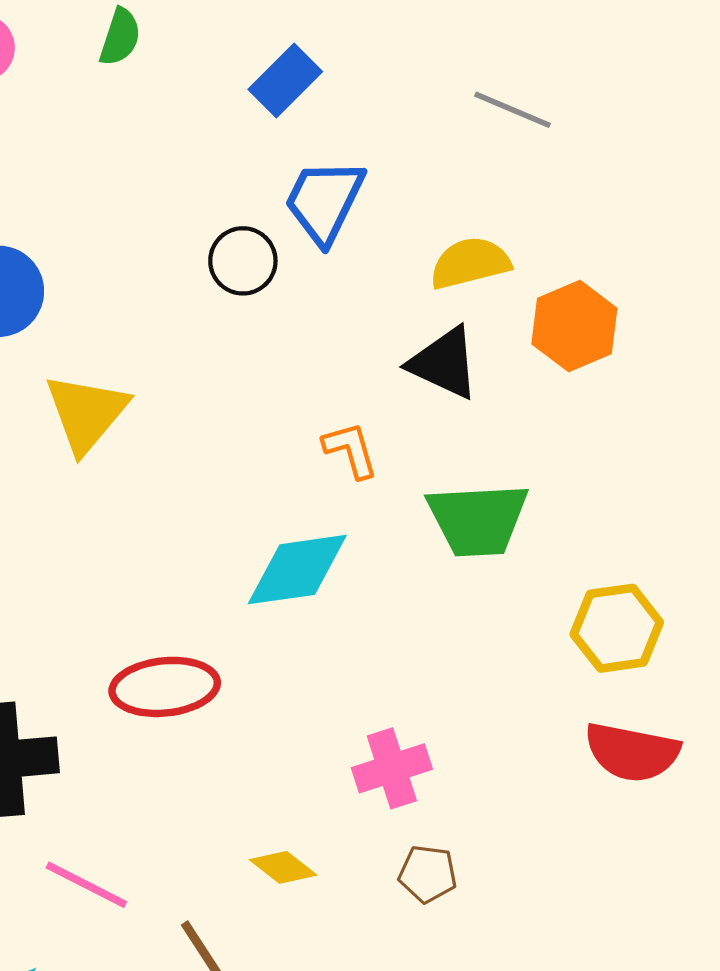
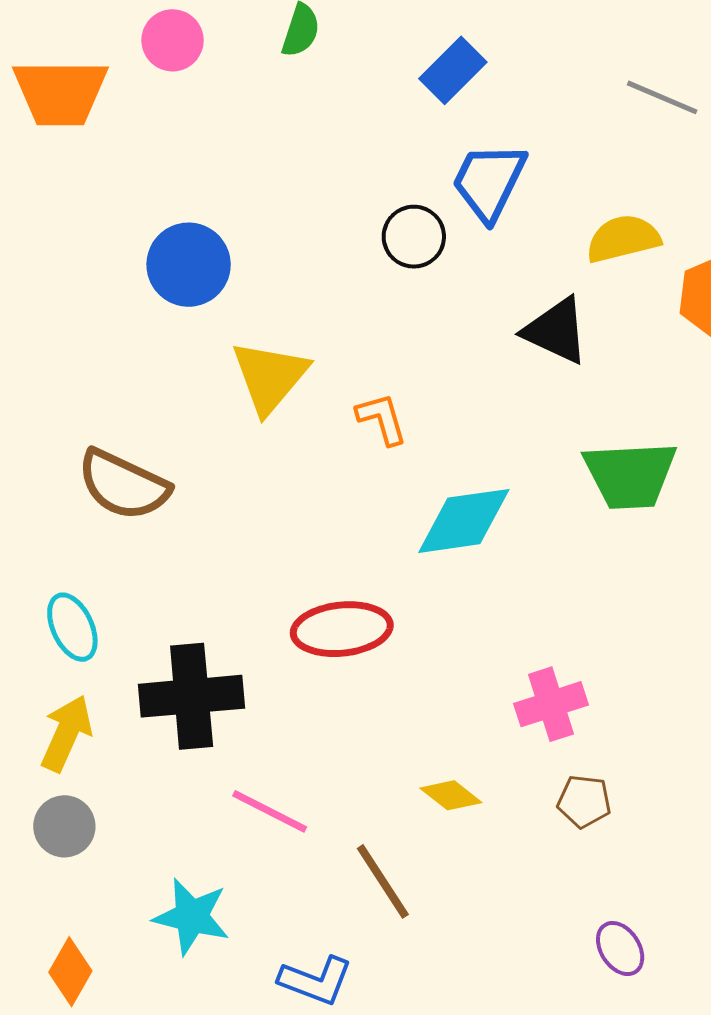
black triangle: (444, 363) -> (556, 331), moved
orange L-shape: (351, 450) -> (382, 419), moved

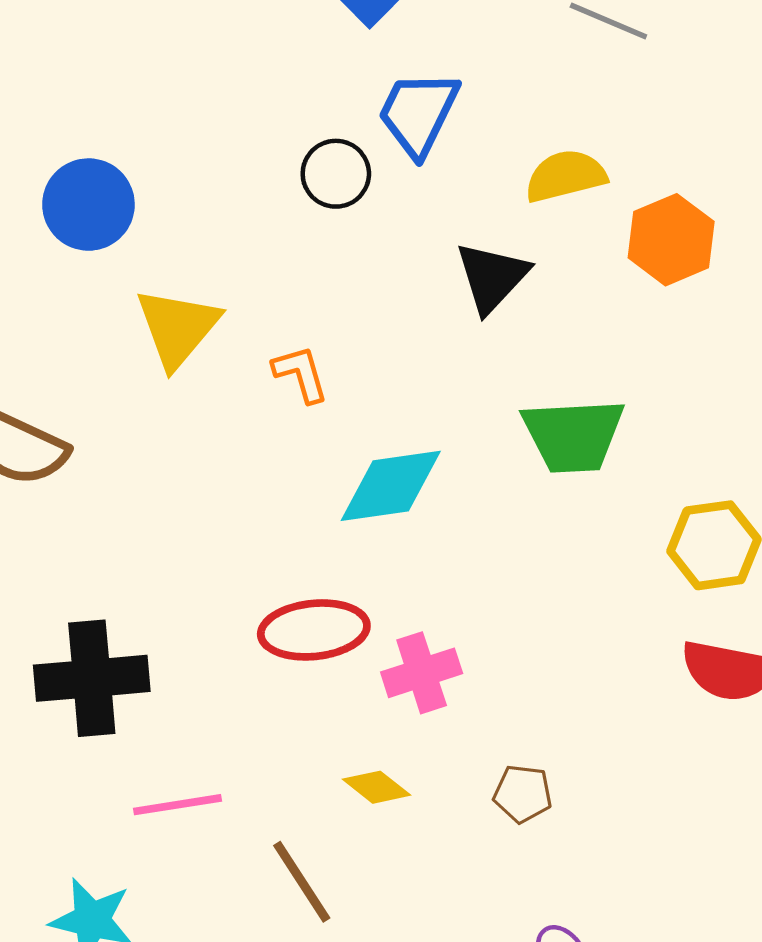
black triangle: (556, 331) -> (492, 277), turned 48
red ellipse: (342, 629) -> (314, 630), moved
pink cross: (551, 704) -> (422, 673), moved
pink line: (270, 811) -> (178, 805), turned -36

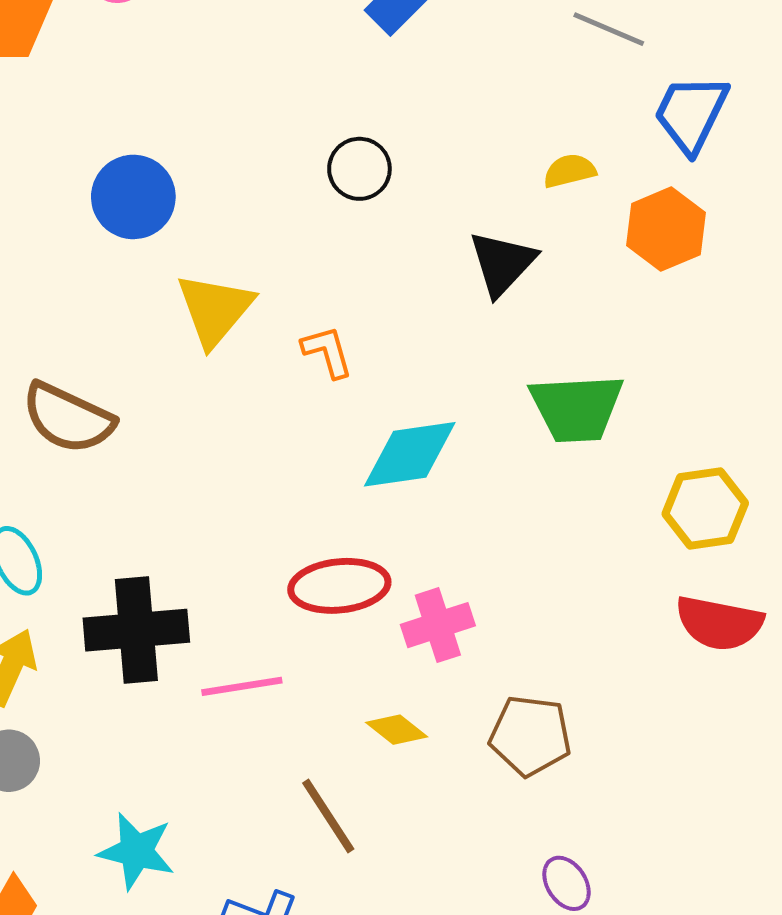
blue trapezoid: (418, 113) -> (691, 114), moved
yellow semicircle: (566, 176) -> (570, 171), size x0.7
brown pentagon: (523, 794) -> (530, 736), size x1.5
pink line: (178, 805) -> (242, 686), moved

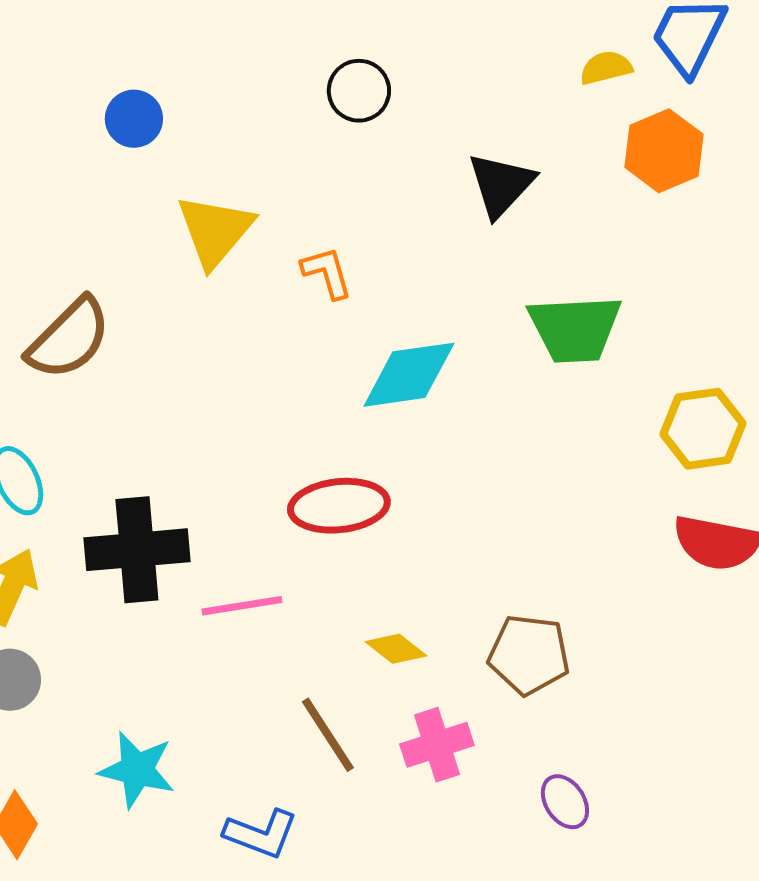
yellow semicircle: (570, 171) -> (606, 68), moved
blue circle: (133, 197) -> (134, 119), size x0.7
brown semicircle: (68, 418) -> (69, 339), turned -70
pink cross: (438, 625) -> (437, 745), moved

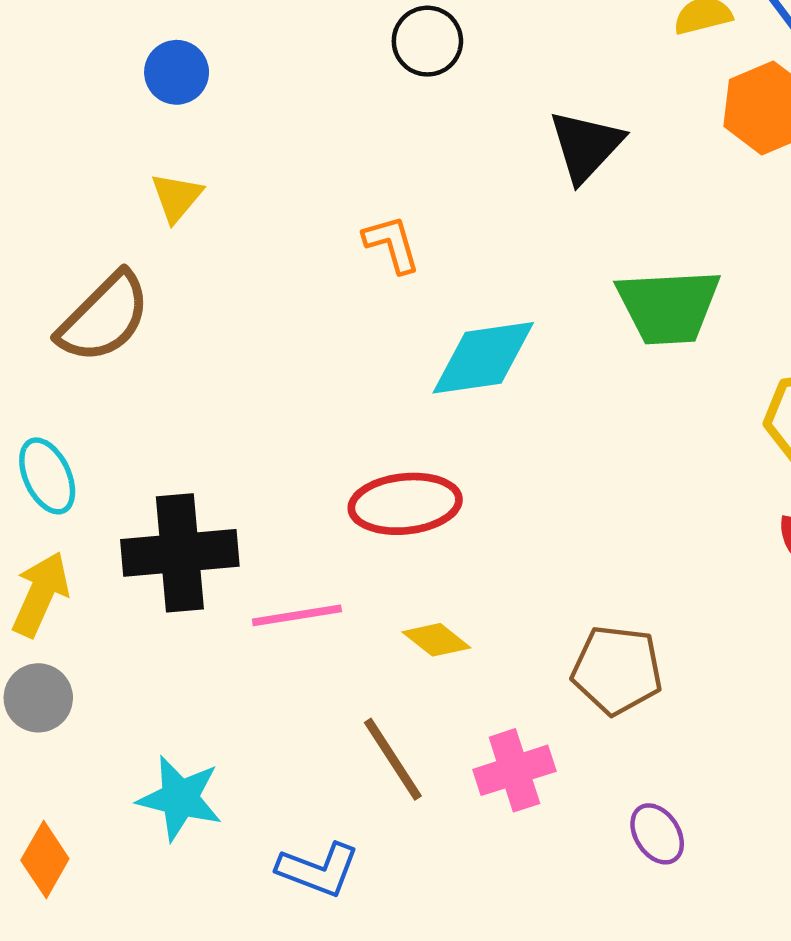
yellow triangle: (215, 231) -> (177, 197), moved, size x0.6
yellow diamond: (396, 649) -> (436, 640), moved

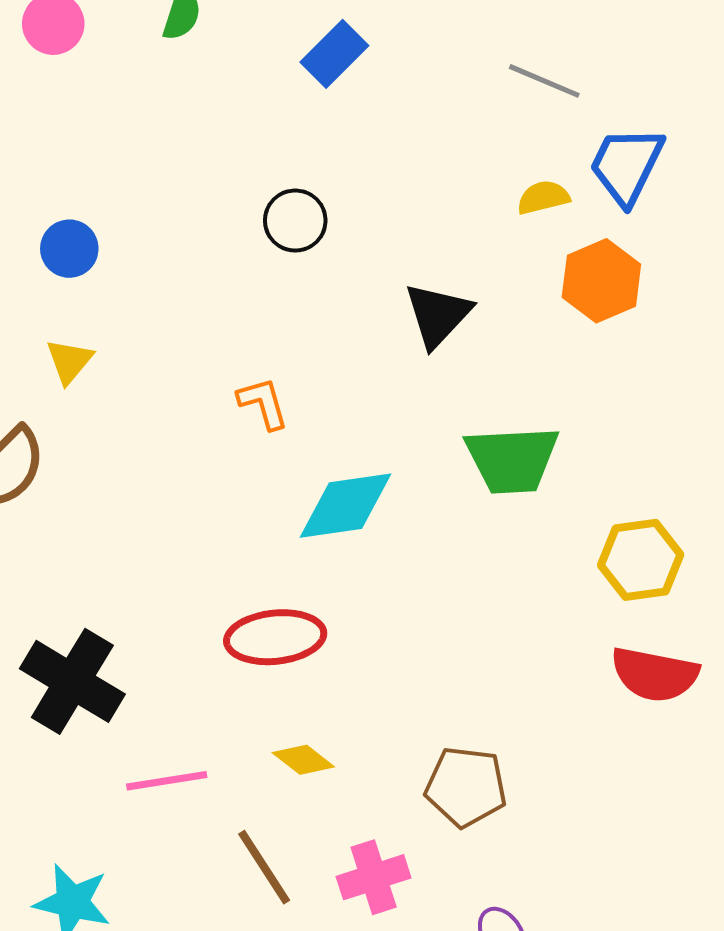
black cross: (180, 553) -> (72, 681), turned 36
pink line: (297, 615) -> (167, 781), moved

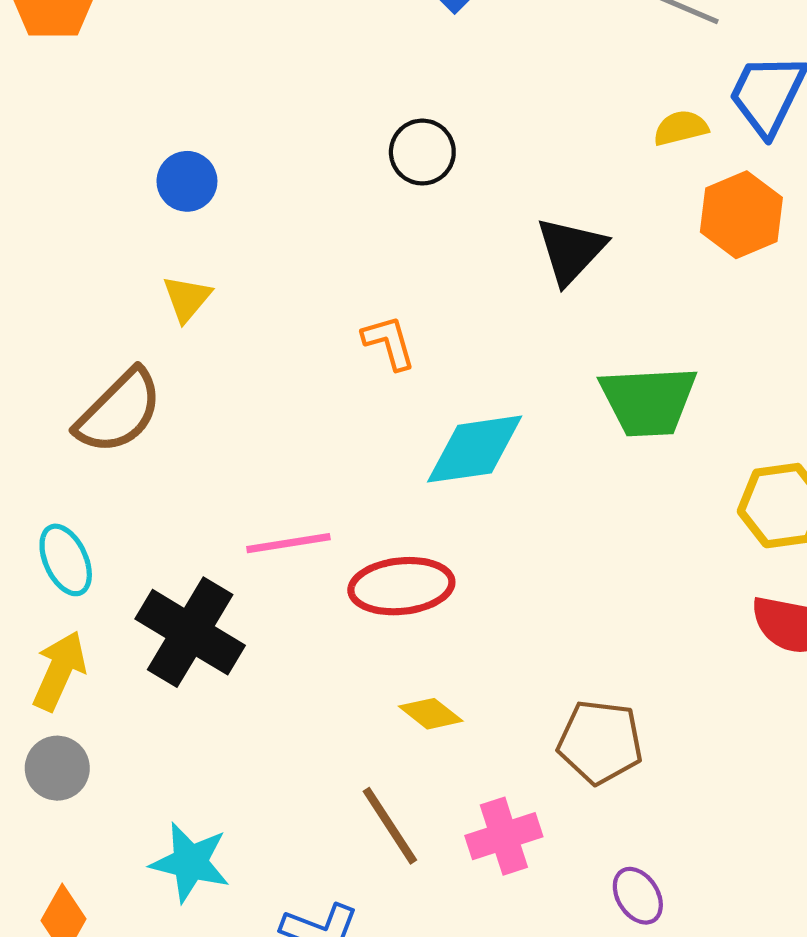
pink line: (167, 781) -> (288, 543), moved

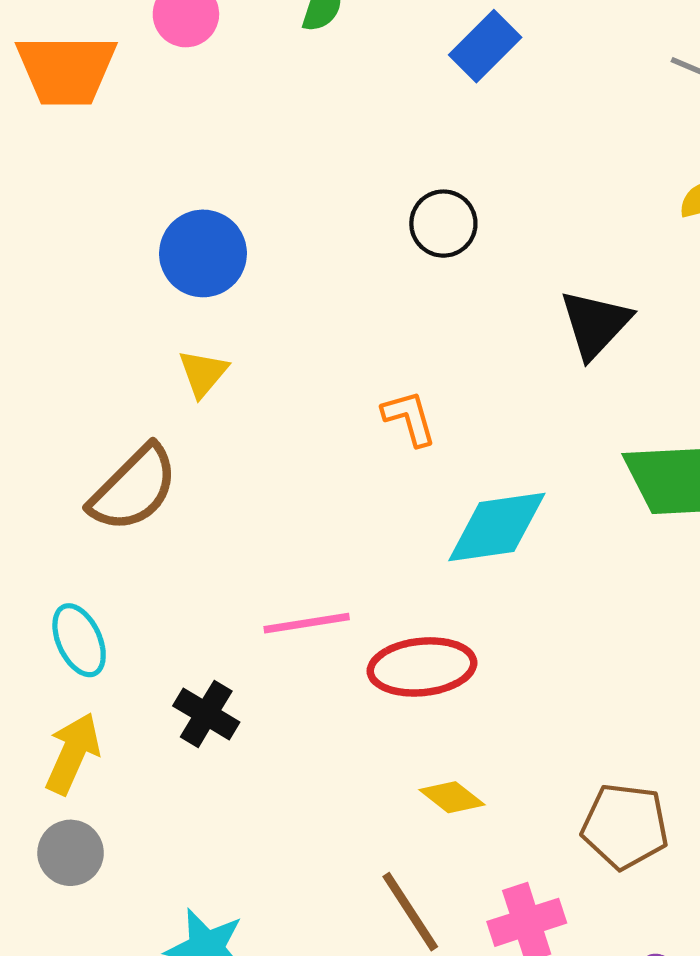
blue circle: (187, 181) -> (203, 253), size x1.4
black cross: (190, 632) -> (206, 714), size x0.6

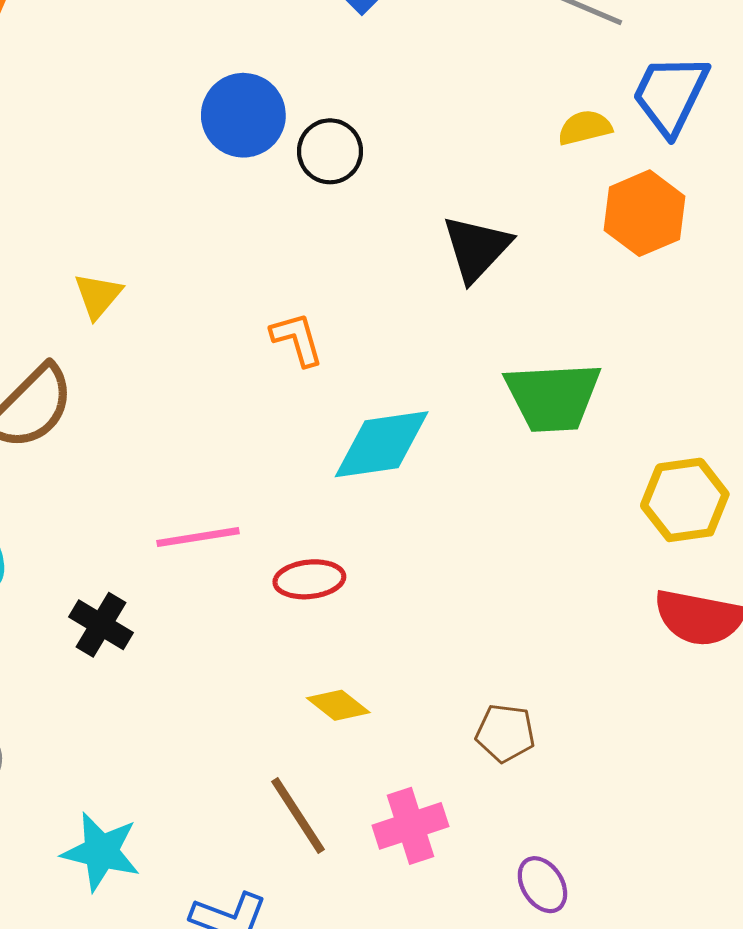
blue circle: (203, 253) -> (243, 115), moved
red ellipse: (422, 667) -> (309, 579), size x0.7
brown pentagon: (625, 826) -> (505, 733), size x0.7

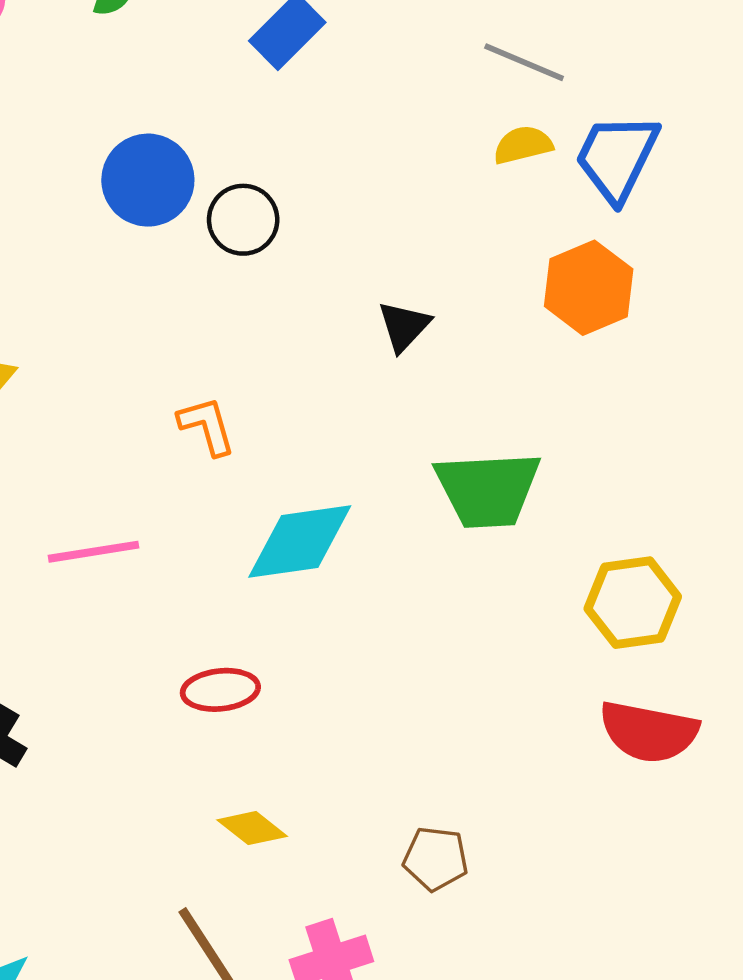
yellow semicircle: (585, 128) -> (523, 145), moved
black triangle: (476, 248) -> (404, 326), size x0.7
pink line: (198, 537) -> (94, 552), moved

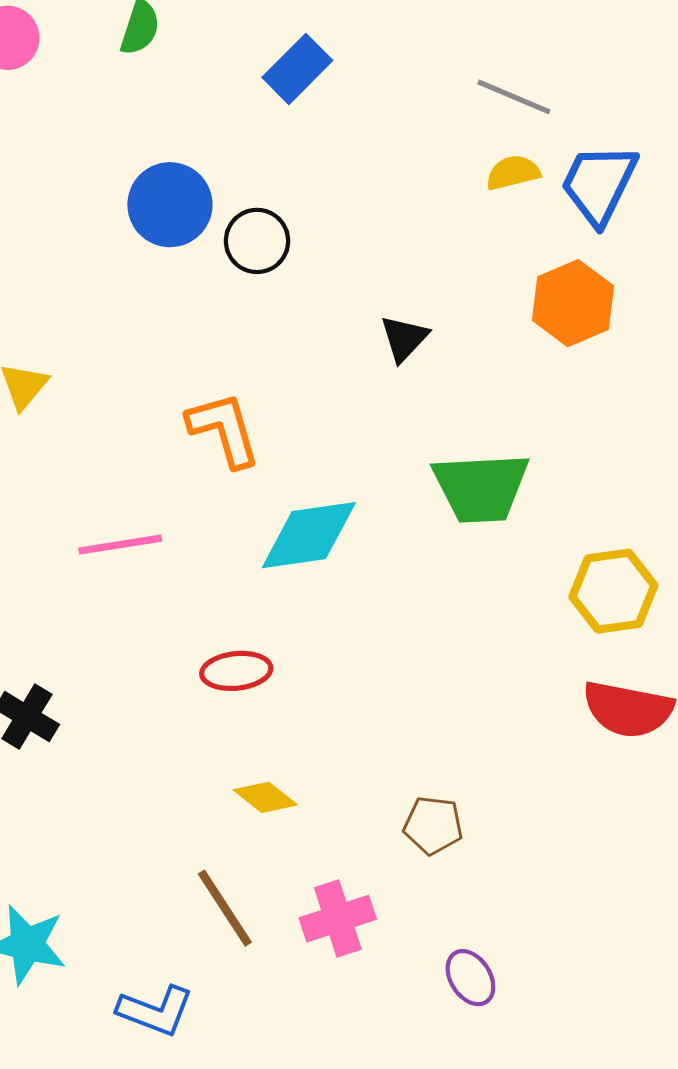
orange L-shape: (207, 426) -> (224, 430), size x1.4

